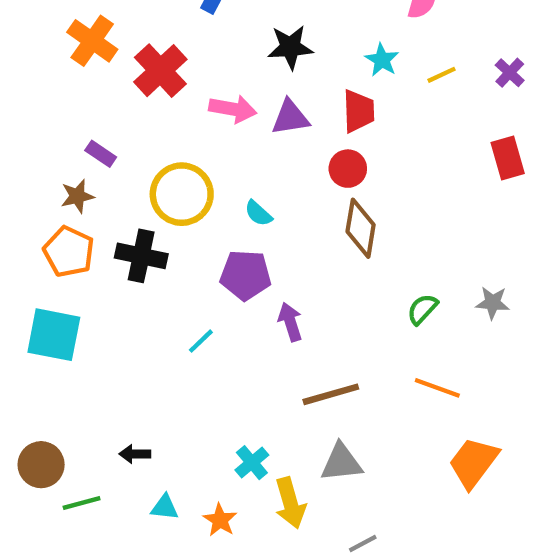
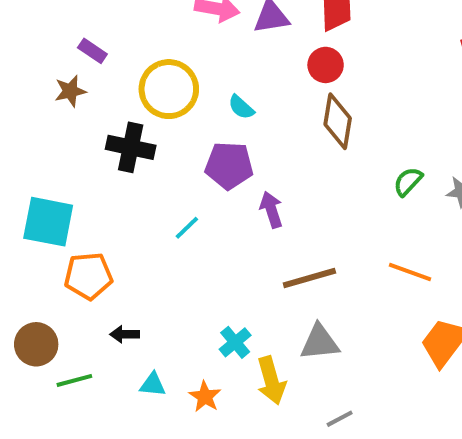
orange pentagon: (69, 252) -> (88, 276), moved, turned -30
green semicircle: (422, 309) -> (408, 182), moved

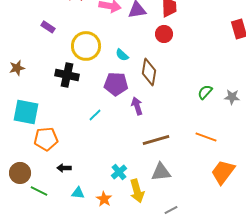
brown star: (70, 91) -> (17, 68), moved
brown diamond: (338, 121) -> (149, 72), moved
green line: (74, 380) -> (39, 191), turned 42

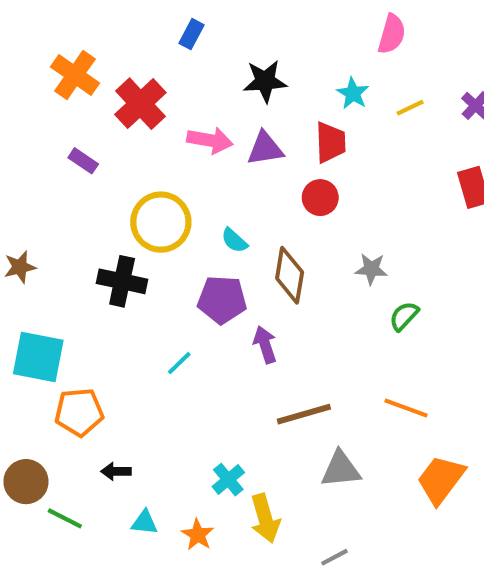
purple rectangle: (48, 27) -> (83, 161), moved
gray star: (232, 97) -> (371, 269), moved
gray triangle: (161, 172) -> (341, 469), moved

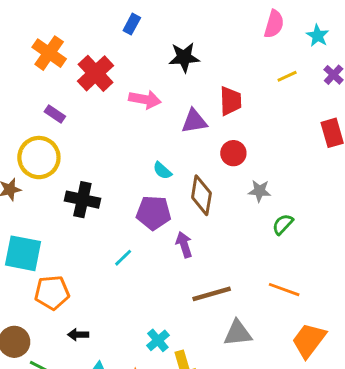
cyan star: (353, 93) -> (318, 36), moved
purple triangle: (265, 149) -> (194, 121), moved
red circle: (320, 198) -> (233, 153), moved
yellow circle: (161, 222) -> (39, 158), moved

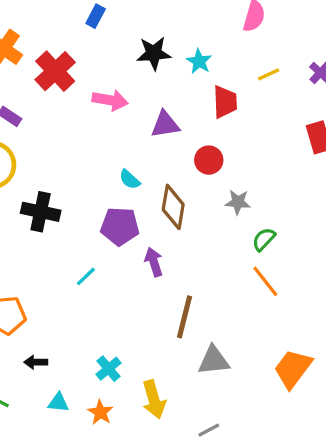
cyan star: (318, 36) -> (199, 61), moved
red trapezoid: (230, 101) -> (225, 102), moved
orange line: (284, 290) -> (265, 281), moved, turned 32
brown line: (212, 294) -> (185, 317), turned -60
cyan cross: (158, 340) -> (109, 369), moved

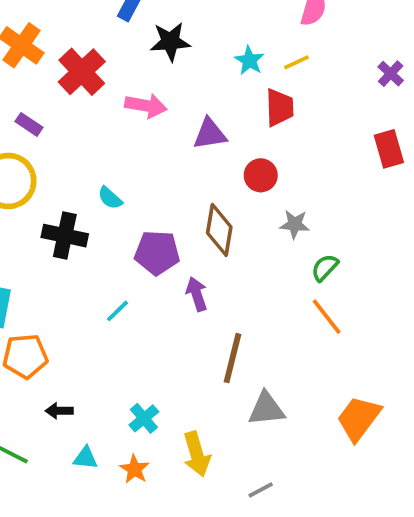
black star: (154, 53) -> (170, 42), moved
yellow line: (269, 74) -> (296, 62), moved
cyan semicircle: (130, 179) -> (110, 198), moved

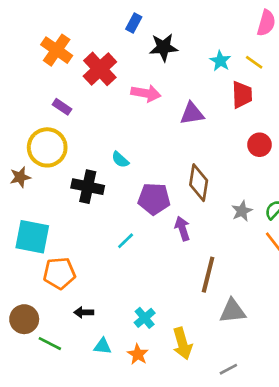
yellow line: (296, 62) -> (254, 62), turned 60
red circle: (261, 175) -> (260, 145), moved
gray star: (295, 224) -> (242, 211), moved, turned -30

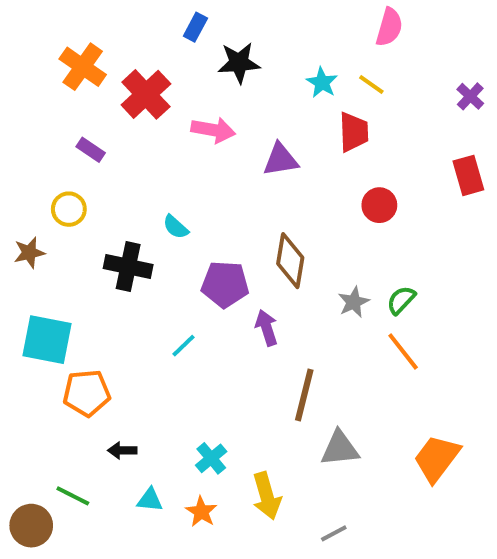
yellow circle: (47, 147) -> (69, 209), size x0.6
brown circle: (24, 319) -> (31, 526), moved

